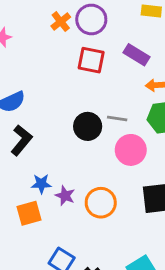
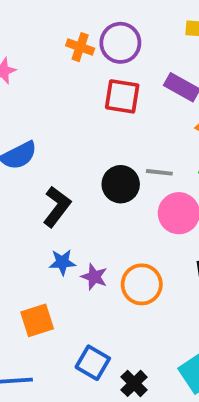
orange cross: (61, 22) -> (80, 47), turned -30
black L-shape: (21, 140) -> (57, 207), moved
orange square: (29, 213) -> (37, 320), moved

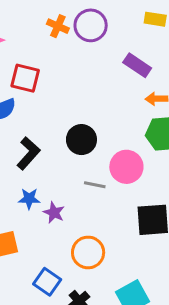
red square: (122, 96) -> (25, 78), moved
gray line: (159, 172) -> (95, 185), moved
orange circle: (142, 284) -> (88, 252), moved

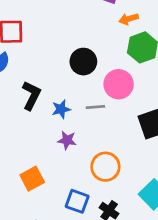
black circle: (81, 140) -> (83, 62), moved
blue star: (29, 199) -> (61, 109), moved

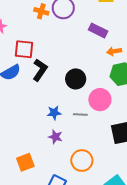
black L-shape: (31, 95) -> (40, 70), moved

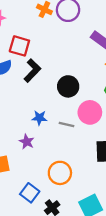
purple star: (55, 137) -> (27, 142), moved

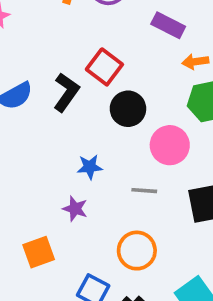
red square: (19, 46) -> (104, 67), moved, turned 30
gray line: (67, 124) -> (144, 191), moved

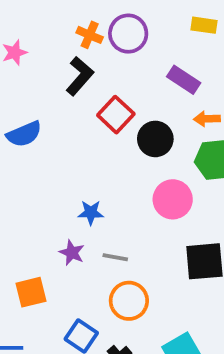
black L-shape: (66, 92) -> (80, 76), moved
black circle: (128, 109) -> (155, 139), moved
gray line: (144, 191) -> (115, 257), moved

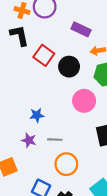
black L-shape: (80, 76) -> (19, 35), turned -45

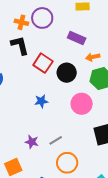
blue star: (37, 115) -> (41, 101), moved
gray line: (55, 140) -> (56, 140), turned -32

